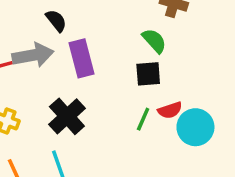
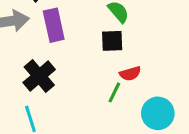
green line: (143, 119) -> (114, 92), moved
cyan circle: (195, 127) -> (158, 113), moved

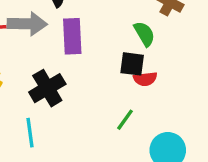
red semicircle: (130, 74) -> (145, 79), moved

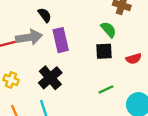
red semicircle: (145, 79) -> (134, 59), moved
green line: (125, 120) -> (106, 89), turned 40

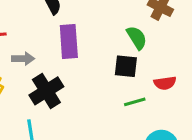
gray arrow: (29, 37) -> (23, 59), moved, size x0.6
green line: (106, 89) -> (135, 102), moved

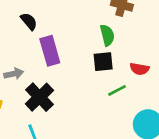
green semicircle: (137, 38) -> (107, 35), turned 30
red semicircle: (165, 83) -> (139, 69), turned 30

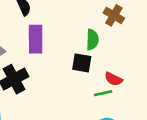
green line: (117, 90) -> (103, 93), moved

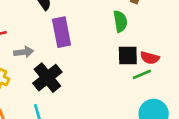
black square: (82, 63) -> (128, 55), moved

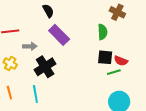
purple rectangle: (62, 32) -> (59, 35), turned -40

